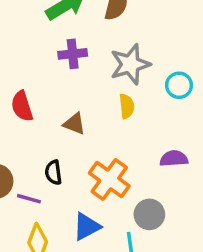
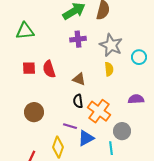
gray star: (130, 64) -> (111, 45), turned -30
black semicircle: (53, 173) -> (78, 101), moved
purple line: (29, 199) -> (70, 126), moved

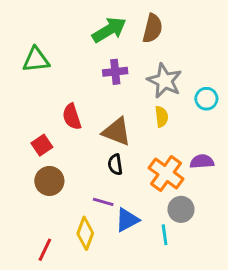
red square: (29, 68) -> (42, 145), moved, turned -32
brown triangle: (79, 79) -> (117, 132), size x1.5
orange cross: (99, 111) -> (166, 173), moved

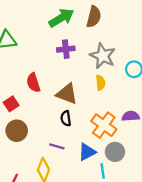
blue triangle: (127, 220) -> (87, 152), moved

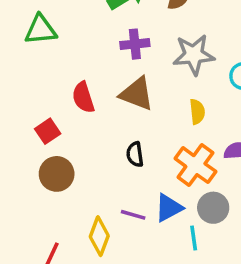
gray star: (103, 56) -> (194, 55), turned -30
yellow semicircle: (100, 83) -> (197, 112), moved
brown triangle: (67, 94) -> (137, 94), moved
purple line: (57, 146) -> (133, 215), moved

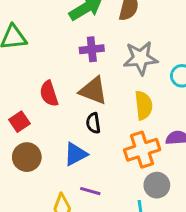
yellow semicircle: (197, 112) -> (144, 105), size x1.4
black semicircle: (135, 154) -> (93, 123), moved
orange cross: (195, 165) -> (142, 150), turned 36
blue triangle: (169, 208) -> (76, 154), moved

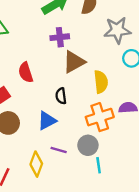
gray star: (141, 58) -> (117, 30), moved
brown triangle: (93, 91) -> (74, 62), moved, turned -50
gray circle: (157, 185) -> (88, 145), moved

